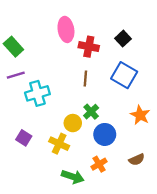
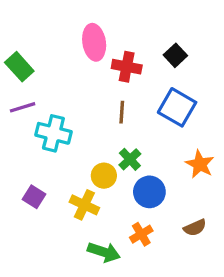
cyan cross: (37, 93) -> (53, 133), turned 30

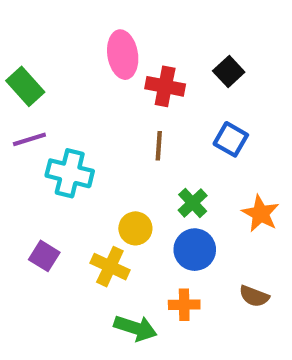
blue square: (177, 107) -> (231, 139), size x0.7
green cross: (130, 159) -> (193, 203), moved
brown semicircle: (195, 228) -> (254, 296), turned 45
orange cross: (141, 234) -> (184, 305), turned 30

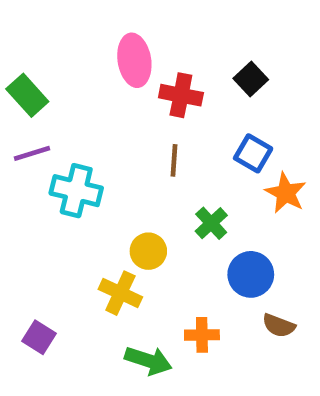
orange star: (260, 214) -> (286, 193), moved
blue circle: (195, 250) -> (251, 274), moved
purple square: (44, 256) -> (39, 337), moved

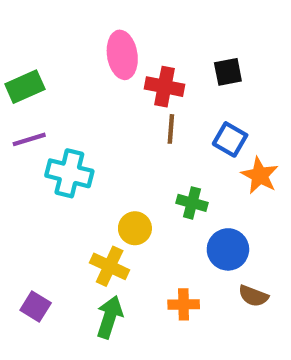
black square: (251, 79) -> (228, 72), turned 32
green rectangle: (27, 95) -> (25, 87), turned -72
brown line: (174, 160) -> (171, 129), moved
green cross: (211, 223) -> (192, 203), turned -32
green arrow: (148, 361) -> (110, 317), moved, turned -90

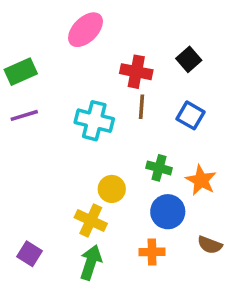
pink ellipse: (122, 55) -> (85, 30), moved, turned 54
black square: (228, 72) -> (189, 59), turned -30
cyan cross: (69, 173) -> (94, 121), moved
orange star: (260, 175) -> (201, 180), moved
blue circle: (228, 249) -> (168, 212), moved

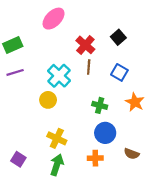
red cross: (136, 72) -> (85, 45), turned 30
cyan cross: (94, 121) -> (59, 76), turned 30
orange star: (201, 180) -> (135, 102), moved
yellow circle: (112, 189) -> (48, 100), moved

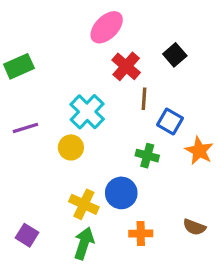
pink ellipse: (54, 19) -> (107, 27), moved
brown line: (89, 67) -> (144, 99), moved
purple line: (15, 72) -> (25, 128), moved
blue square: (119, 72) -> (170, 121), moved
blue circle: (105, 133) -> (121, 193), moved

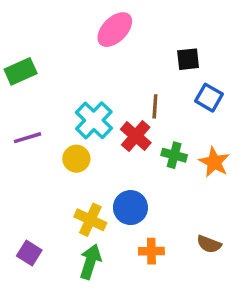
black square: (175, 55) -> (188, 59), turned 35
red cross: (126, 66) -> (136, 136), moved
blue square: (170, 121) -> (209, 98), moved
green cross: (147, 156) -> (174, 155), moved

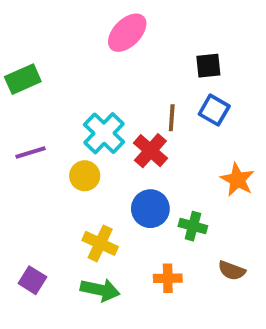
blue square: (209, 98) -> (214, 110), moved
green cross: (174, 155) -> (193, 226), moved
blue circle: (130, 208) -> (150, 209), moved
green arrow: (90, 262) -> (100, 290), turned 84

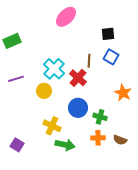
orange cross: (168, 278) -> (98, 138), moved
green arrow: (100, 290) -> (65, 145), moved

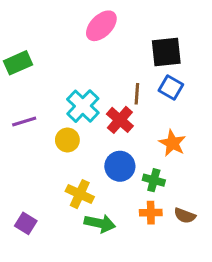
black square: (108, 34) -> (166, 52), size x1.5
orange star: (123, 93) -> (172, 143), moved

